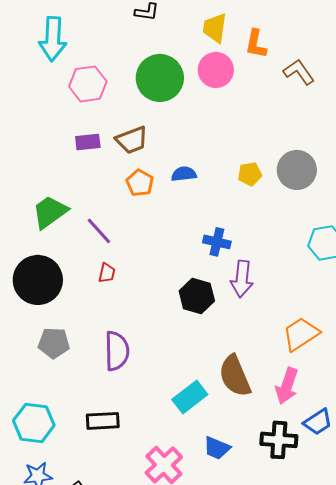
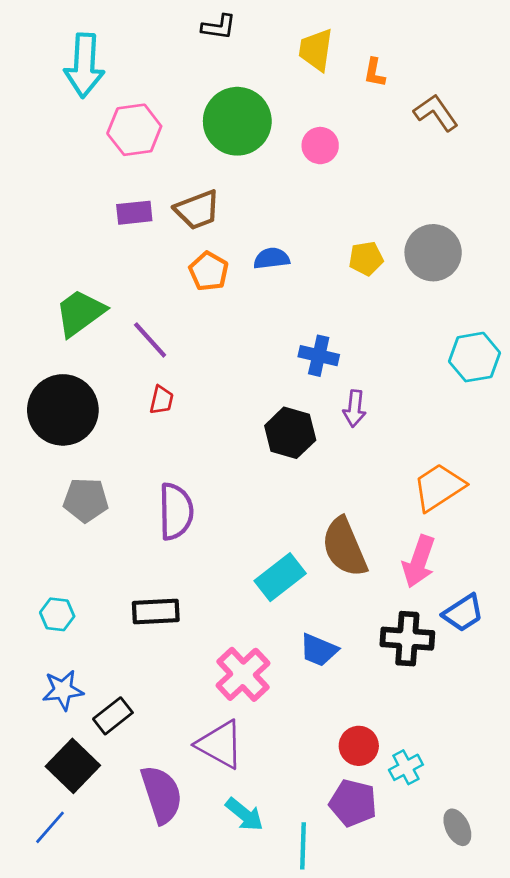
orange L-shape: (256, 44) -> (374, 73), size x0.7
pink circle: (216, 70) -> (320, 146), moved, size x0.7
purple arrow: (242, 279) -> (354, 409), size x0.7
cyan hexagon: (34, 423) -> (57, 614), size x0.6

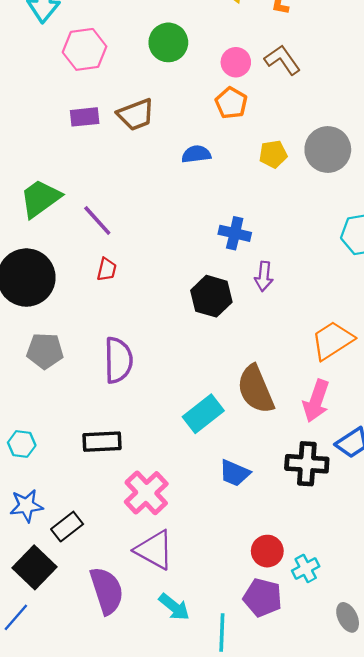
brown L-shape: (436, 113) -> (282, 60), moved
green circle: (237, 121) -> (168, 42), size x0.7
orange pentagon: (209, 271) -> (231, 103), moved
pink cross: (243, 674) -> (146, 493), moved

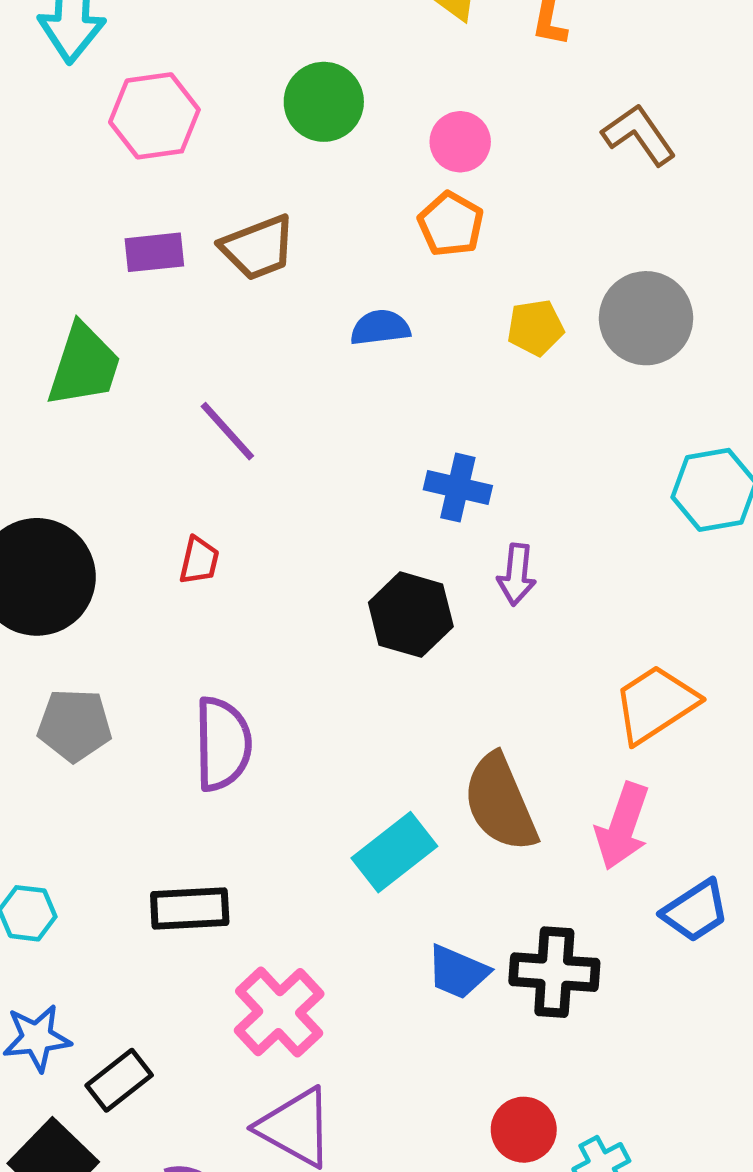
brown L-shape: (282, 60) -> (639, 135), moved
green trapezoid: (40, 198) -> (84, 365), moved, turned 144
purple line: (97, 221) -> (227, 431), moved
black cross: (307, 464) -> (554, 972), moved

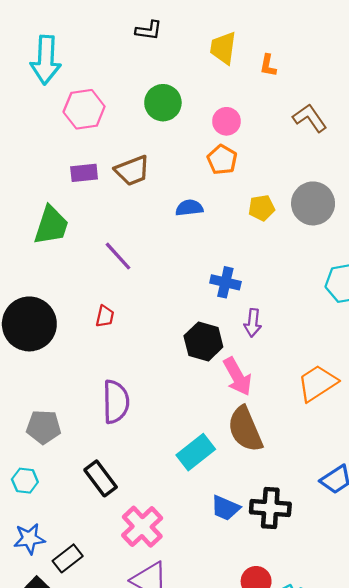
gray pentagon: (74, 725) -> (44, 427), moved
pink arrow: (622, 826) -> (237, 377), moved, turned -48
black rectangle: (190, 909) -> (101, 478), turned 56

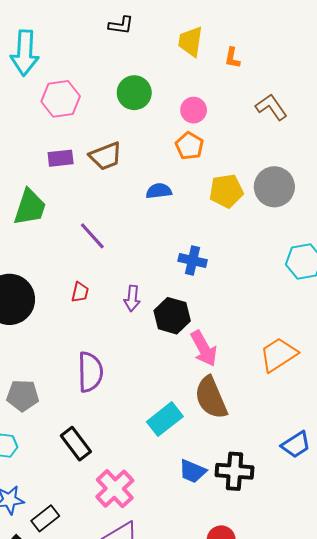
yellow pentagon: (262, 208) -> (226, 191), size x1.4
purple arrow: (253, 323) -> (132, 298), moved

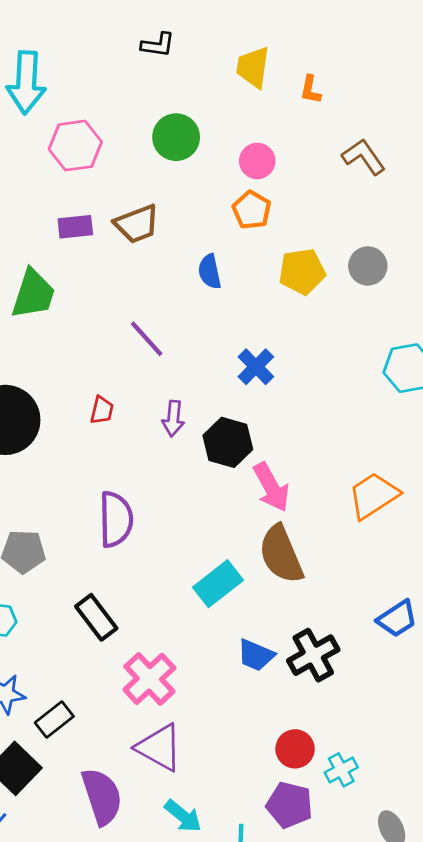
gray circle: (274, 187) -> (368, 266), size x0.7
blue semicircle: (159, 191) -> (210, 272), turned -95
purple line: (92, 236) -> (147, 339), moved
blue cross: (193, 260) -> (256, 367), turned 32
black cross: (234, 471) -> (313, 655), turned -33

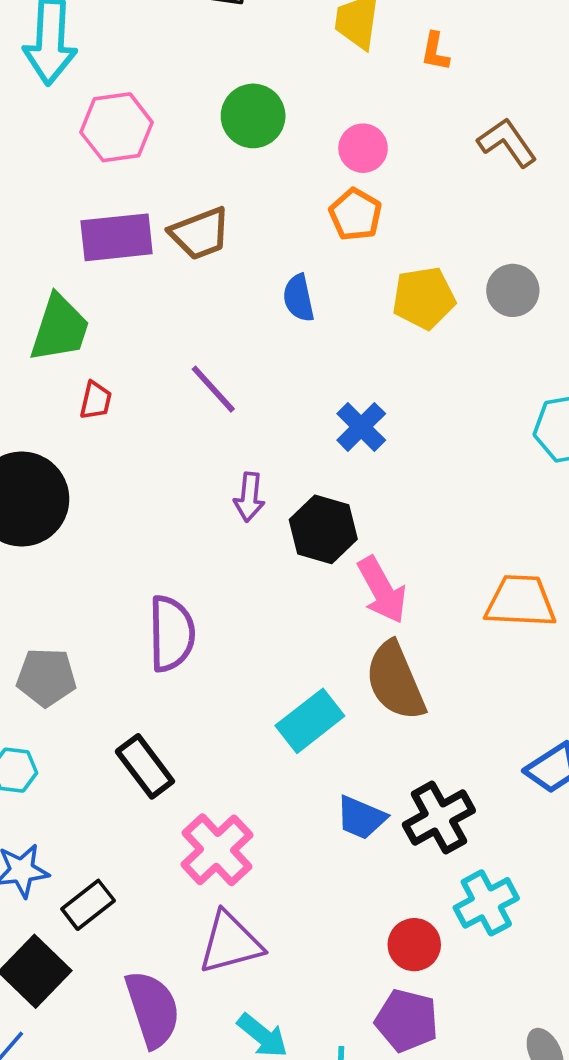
purple rectangle: (75, 227) -> (117, 237), size x1.5
red trapezoid: (102, 410) -> (96, 400), moved
orange trapezoid: (373, 496) -> (520, 601), turned 36
purple triangle: (159, 747) -> (230, 943), turned -44
cyan cross: (341, 770) -> (486, 903), moved, size x1.4

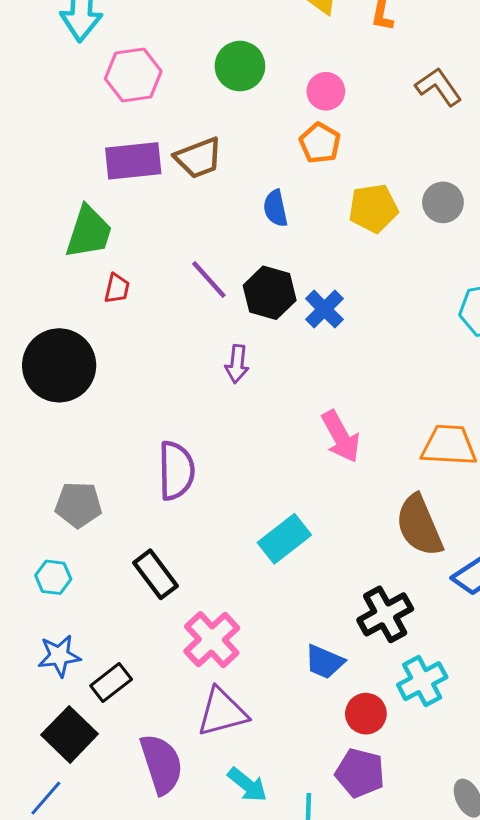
black hexagon: (323, 529) -> (270, 293), moved
brown semicircle: (395, 681) -> (419, 525), moved
blue trapezoid: (361, 818) -> (324, 662), moved

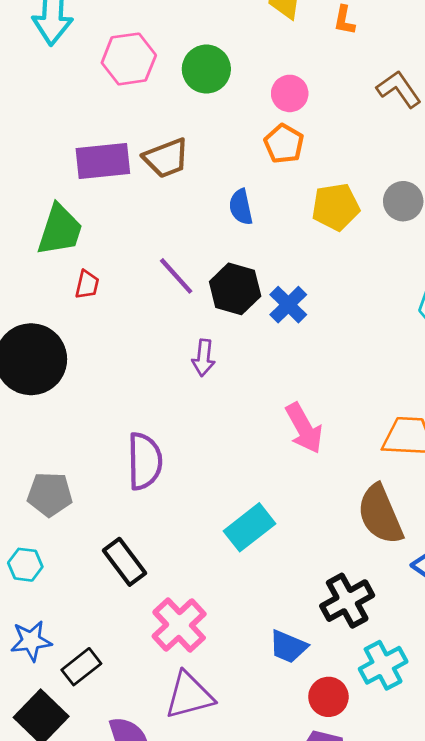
pink hexagon: (133, 75) -> (129, 59), moved

